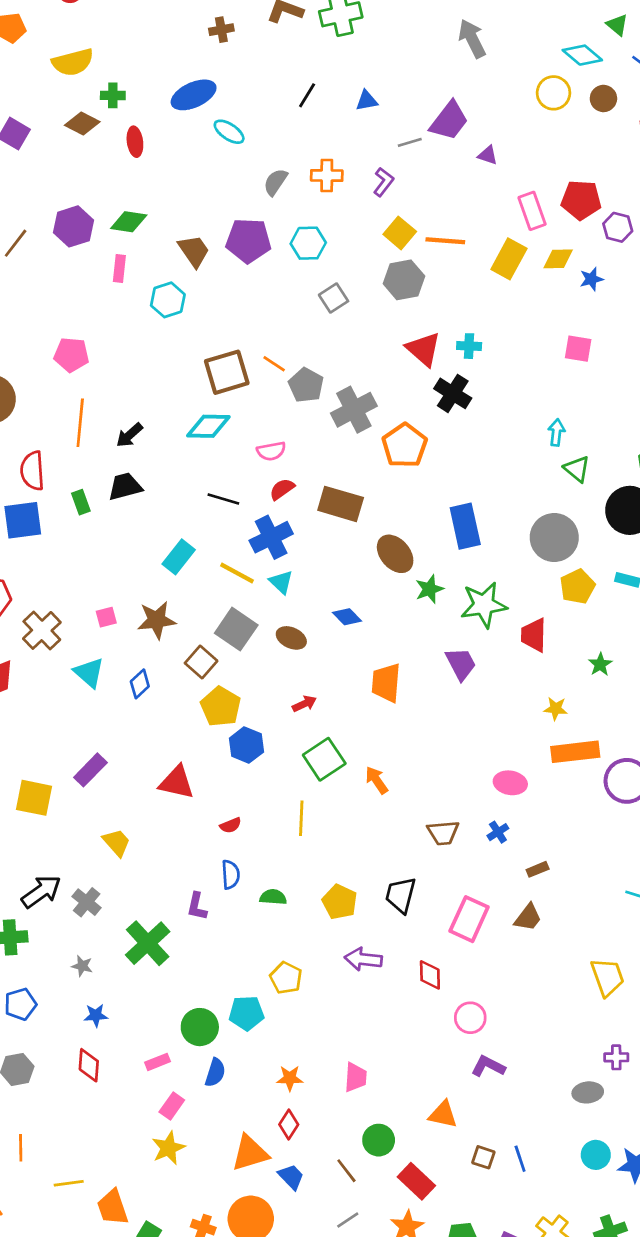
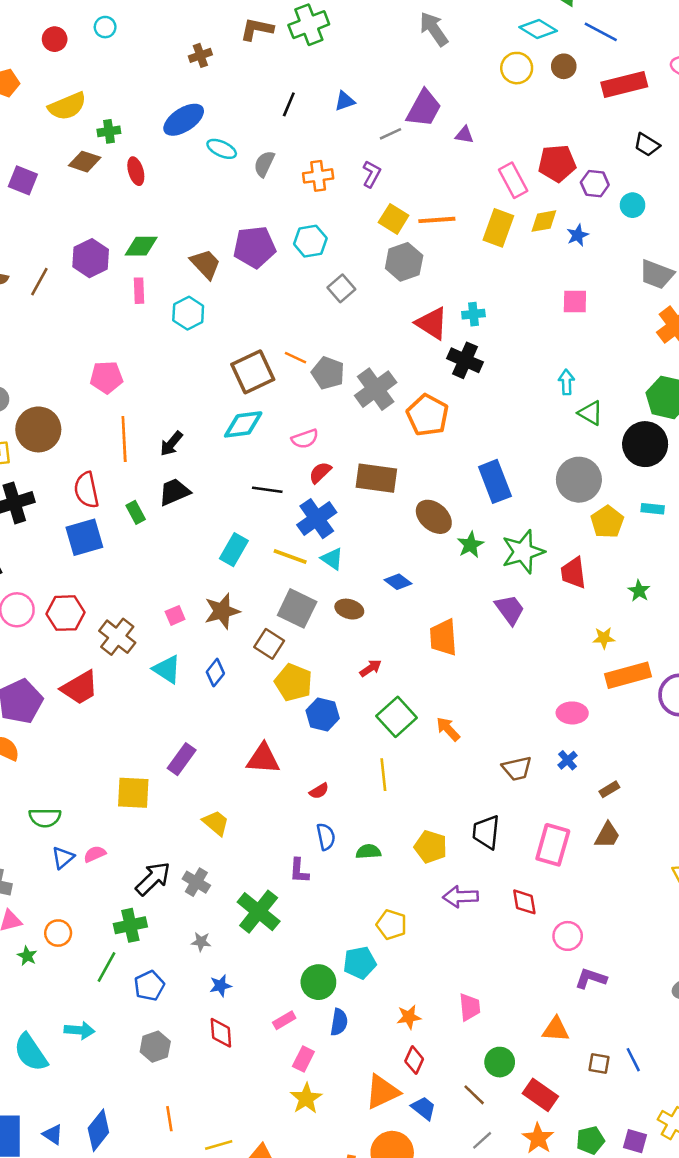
gray semicircle: (275, 182) -> (264, 164), moved

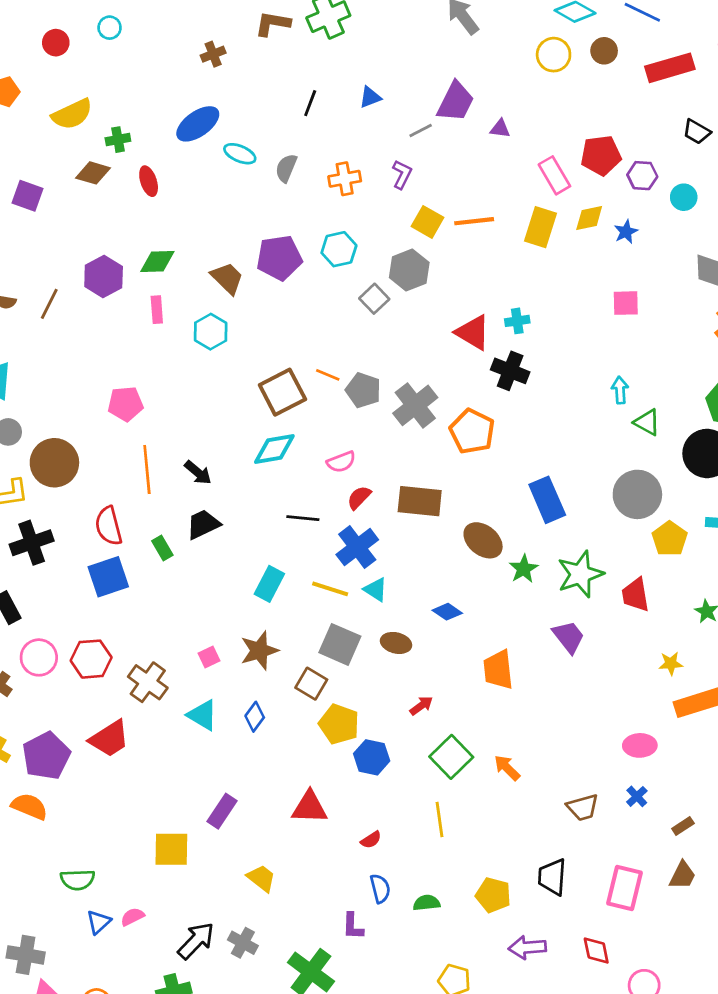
gray hexagon: (404, 262) -> (409, 270), moved
black arrow: (171, 444) -> (198, 473), turned -88

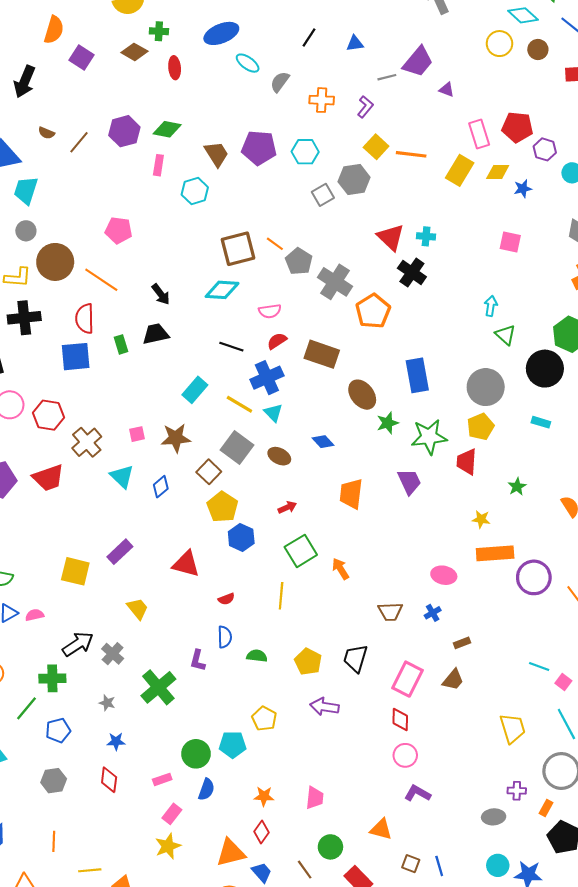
gray cross: (415, 405) -> (335, 282), turned -32
orange line: (147, 470) -> (101, 280), moved, turned -64
yellow pentagon: (670, 539) -> (481, 427), moved
red diamond: (596, 950) -> (400, 719), moved

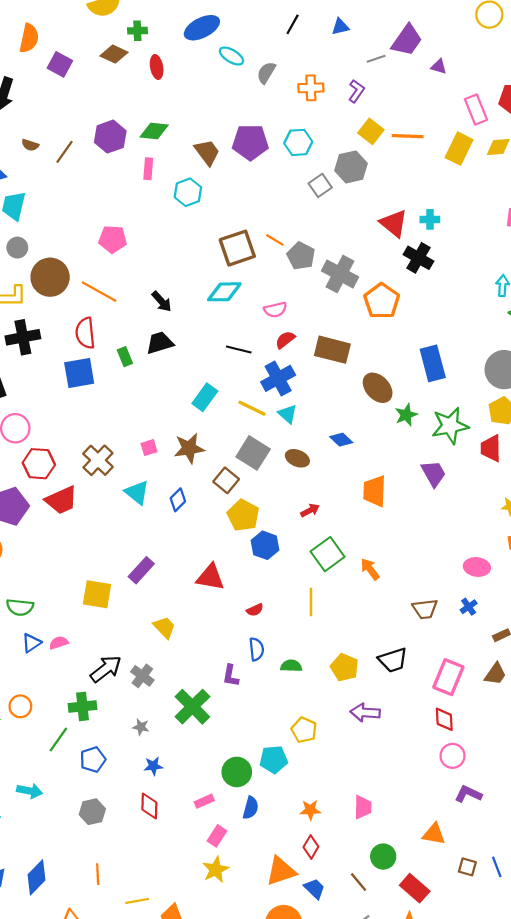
red hexagon: (48, 415) -> (39, 464), moved
black trapezoid: (355, 658) -> (393, 660), turned -120

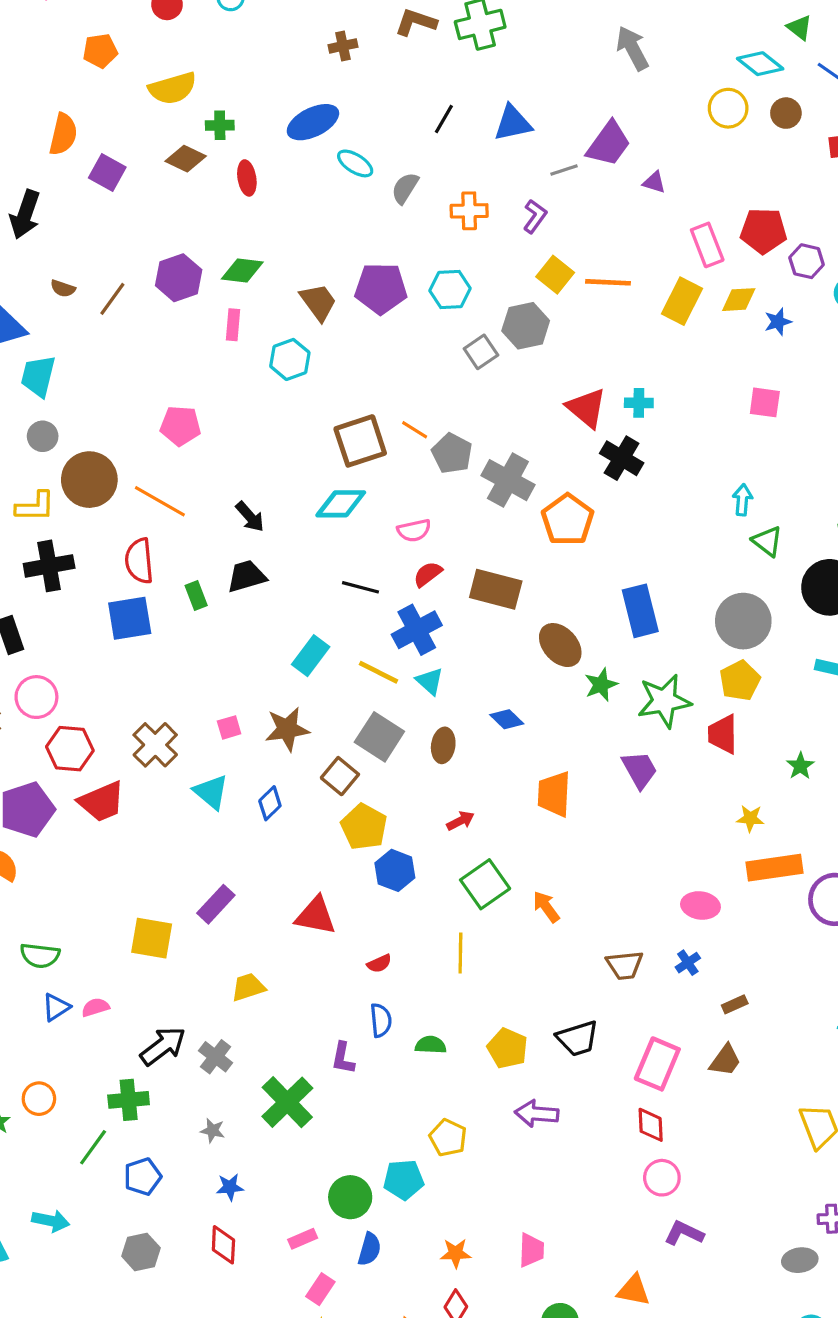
blue triangle: (340, 27) -> (513, 123), size x1.5
brown ellipse: (297, 458) -> (443, 745), turned 75
yellow trapezoid: (164, 627) -> (248, 987), turned -65

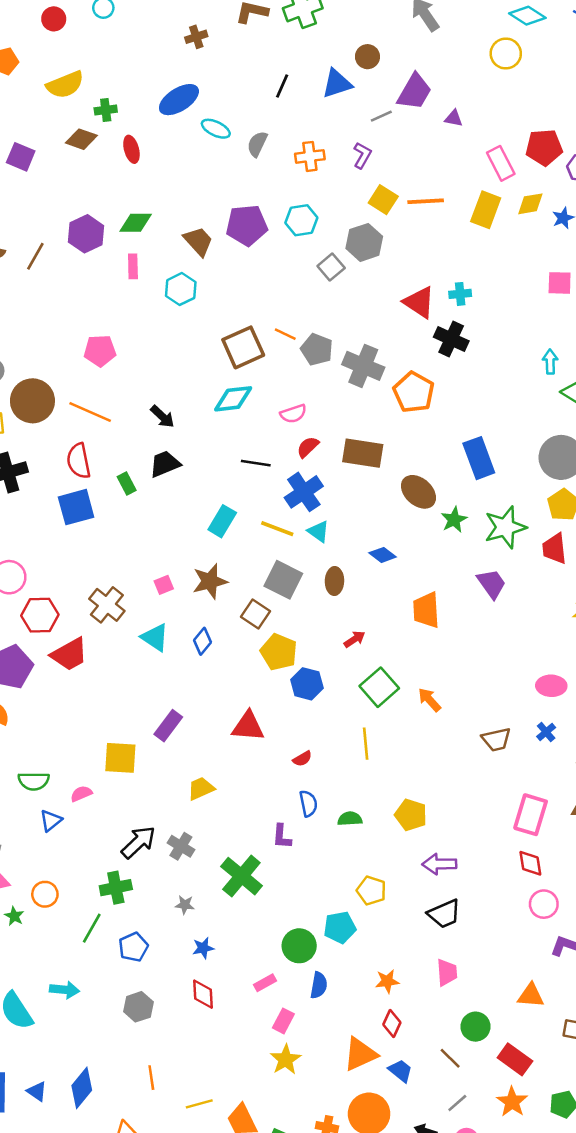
brown circle: (786, 113) -> (367, 57), moved
pink semicircle: (95, 1007) -> (81, 794), moved
black trapezoid: (578, 1038) -> (444, 914), moved

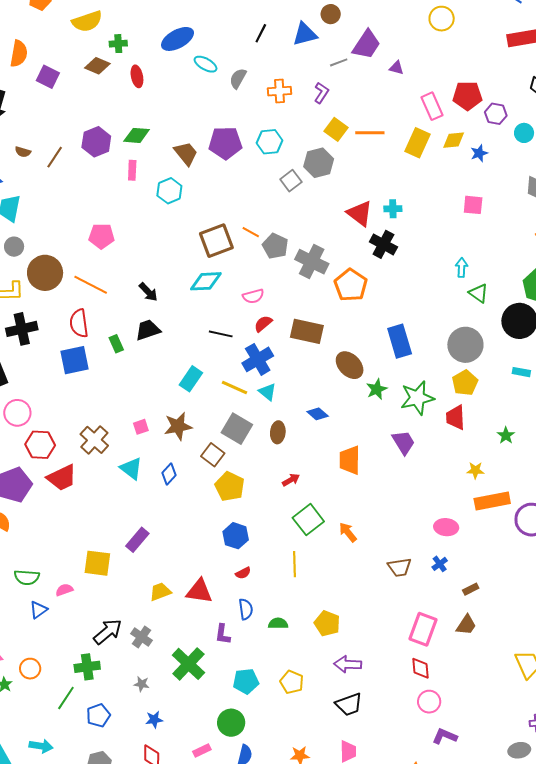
blue hexagon: (307, 684) -> (236, 536), moved
red triangle: (248, 726) -> (199, 591), moved
cyan pentagon: (340, 927) -> (246, 681), moved

